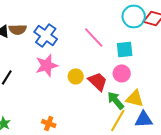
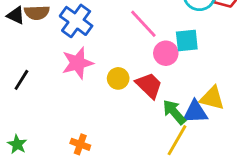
pink circle: (122, 73) -> (166, 53), moved
yellow triangle: (135, 98) -> (212, 98), moved
blue triangle: (144, 119) -> (195, 112), moved

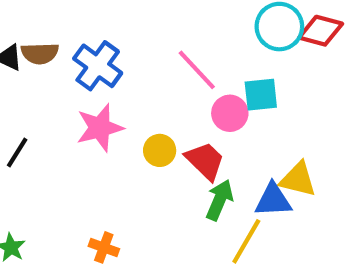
green arrow: (174, 112) -> (219, 200), moved, turned 64

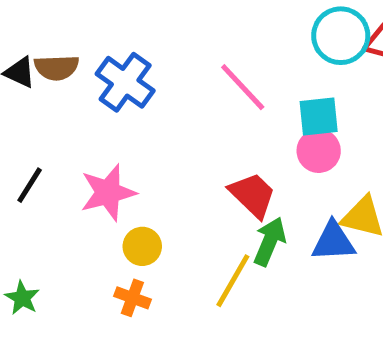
pink circle: (230, 113) -> (319, 151), moved
pink star: (100, 128) -> (108, 192), moved
yellow circle: (160, 150) -> (142, 246), moved
yellow line: (246, 241) -> (233, 281), moved

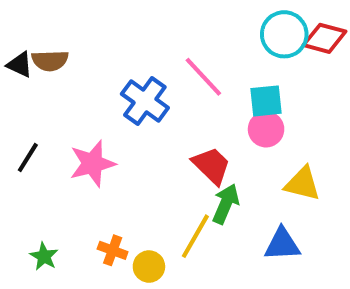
blue cross: (125, 82) -> (145, 101), moved
blue triangle: (333, 241) -> (282, 244), moved
yellow circle: (142, 246) -> (149, 267), moved
green star: (22, 298) -> (44, 256), moved

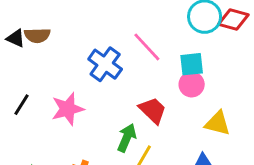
green arrow: (226, 204) -> (127, 138), moved

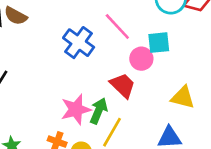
brown semicircle: (37, 35) -> (16, 16), turned 30
pink circle: (192, 84) -> (141, 59), moved
pink star: (68, 109) -> (76, 109), moved

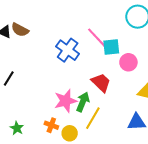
cyan square: (159, 43) -> (111, 47), moved
pink circle: (141, 59) -> (128, 62), moved

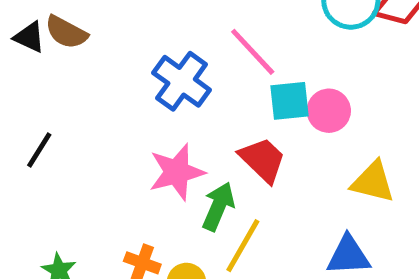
cyan square: (111, 47) -> (290, 101), moved
pink star: (66, 101) -> (177, 172), moved

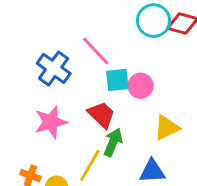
yellow triangle: (373, 182) -> (167, 128), turned -40
green arrow: (218, 206) -> (113, 142), moved

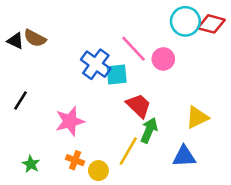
cyan square: (117, 80) -> (117, 75), moved
pink circle: (141, 86) -> (163, 59), moved
pink star: (51, 122) -> (70, 121), moved

